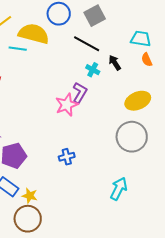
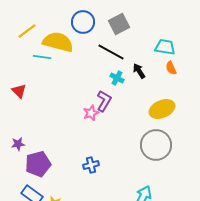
pink star: (67, 105) -> (91, 113), size x0.7

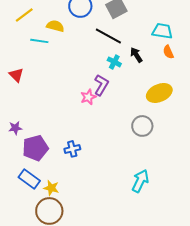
yellow semicircle: (58, 42) -> (55, 26), size x0.6
gray circle: (156, 145) -> (142, 126), moved, size x0.7
blue cross: (91, 165) -> (72, 149), moved

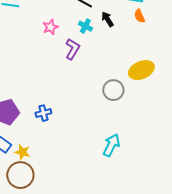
yellow ellipse: (159, 93) -> (141, 70), moved
pink star: (88, 97) -> (50, 27), moved

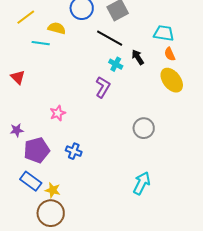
pink star: (50, 27) -> (58, 113), moved
yellow ellipse: (141, 70) -> (172, 80), moved, turned 75
blue cross: (43, 113) -> (74, 151), turned 35

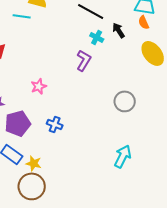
orange semicircle: (170, 54) -> (144, 22), moved

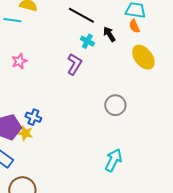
pink star: (39, 86) -> (19, 61), moved
blue cross: (55, 124) -> (33, 117), moved
yellow star: (34, 163) -> (25, 133), moved

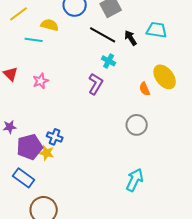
orange semicircle: (134, 26) -> (145, 89), moved
black arrow: (109, 34) -> (131, 38), moved

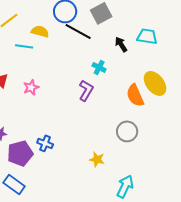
black line: (103, 35) -> (78, 31), moved
orange semicircle: (145, 89) -> (135, 95), size x1.6
yellow star: (47, 153) -> (97, 159), moved

